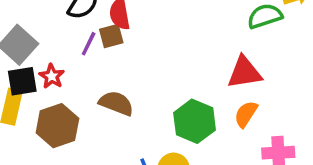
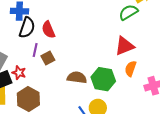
brown square: (111, 36) -> (48, 58), moved
brown semicircle: (116, 103) -> (77, 77), moved

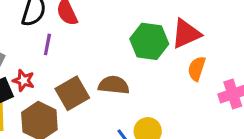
brown square: (48, 58) -> (72, 93), moved, size x1.5
green hexagon: (103, 79) -> (149, 41), moved

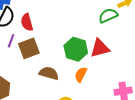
orange semicircle: (197, 69) -> (81, 75), moved
brown square: (72, 93) -> (29, 48), moved

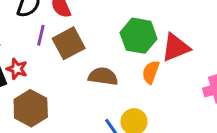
red triangle: (100, 48) -> (176, 47), moved

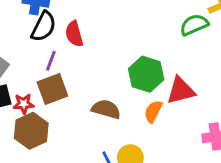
brown square: (69, 43) -> (52, 89), moved
red star: (17, 69) -> (24, 104), moved, turned -30

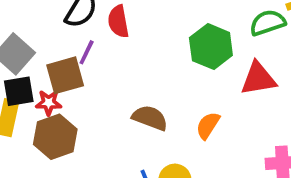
green hexagon: (146, 74) -> (211, 47), moved
brown square: (52, 89) -> (65, 75), moved
red triangle: (181, 91) -> (258, 79), moved

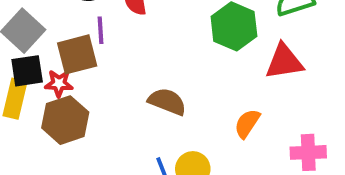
purple line: (87, 52) -> (101, 30), turned -30
orange semicircle: (208, 125) -> (247, 123), moved

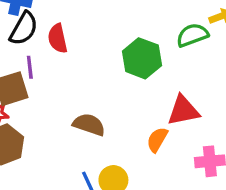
red triangle: (284, 62) -> (183, 111), moved

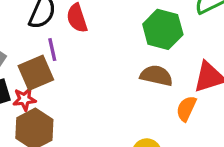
brown semicircle: (89, 125) -> (156, 76), moved

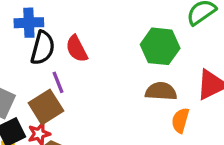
orange semicircle: (186, 109) -> (180, 120), moved

